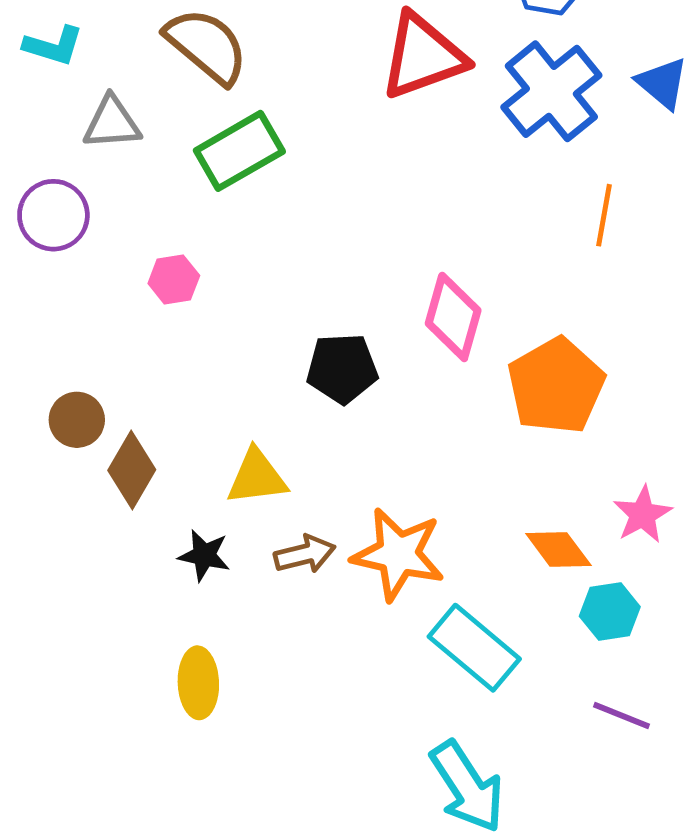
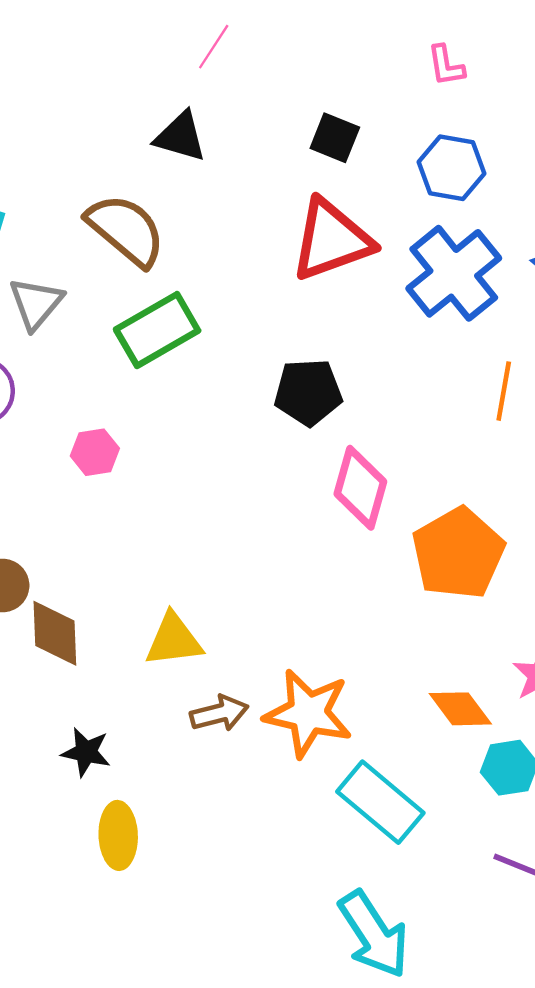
gray triangle: (112, 123) -> (36, 303), turned -46
black pentagon: (342, 368) -> (308, 392), moved
brown diamond: (132, 470) -> (55, 633), turned -32
black star: (204, 555) -> (86, 752), moved

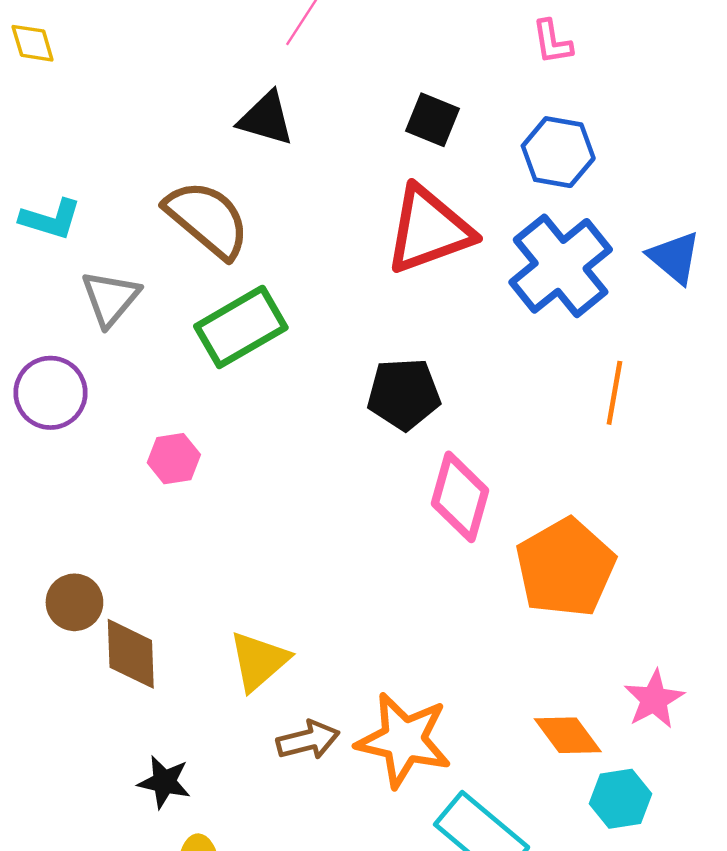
yellow triangle: (174, 640) -> (259, 661), turned -34

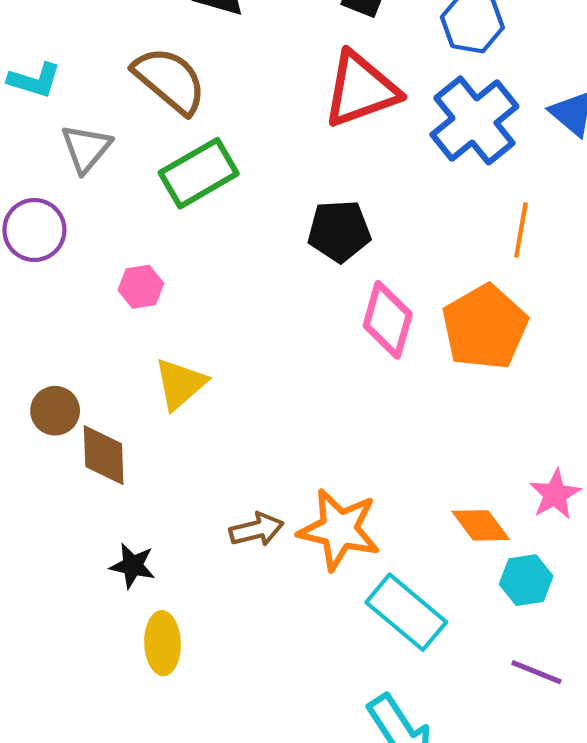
orange pentagon: (565, 568) -> (485, 327), moved
yellow triangle: (259, 661) -> (180, 384), moved

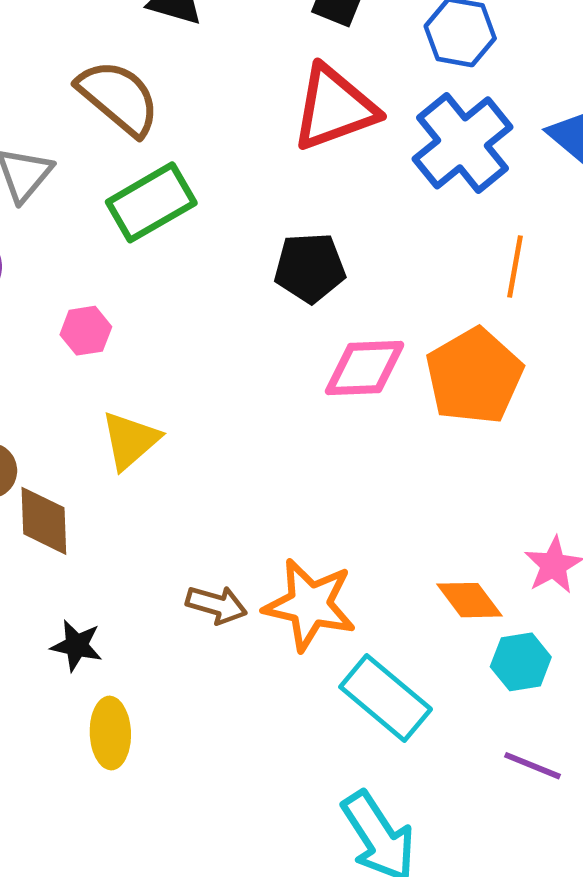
pink diamond: (388, 320) -> (365, 368), turned 72
brown arrow: (257, 530) -> (216, 605), turned 30

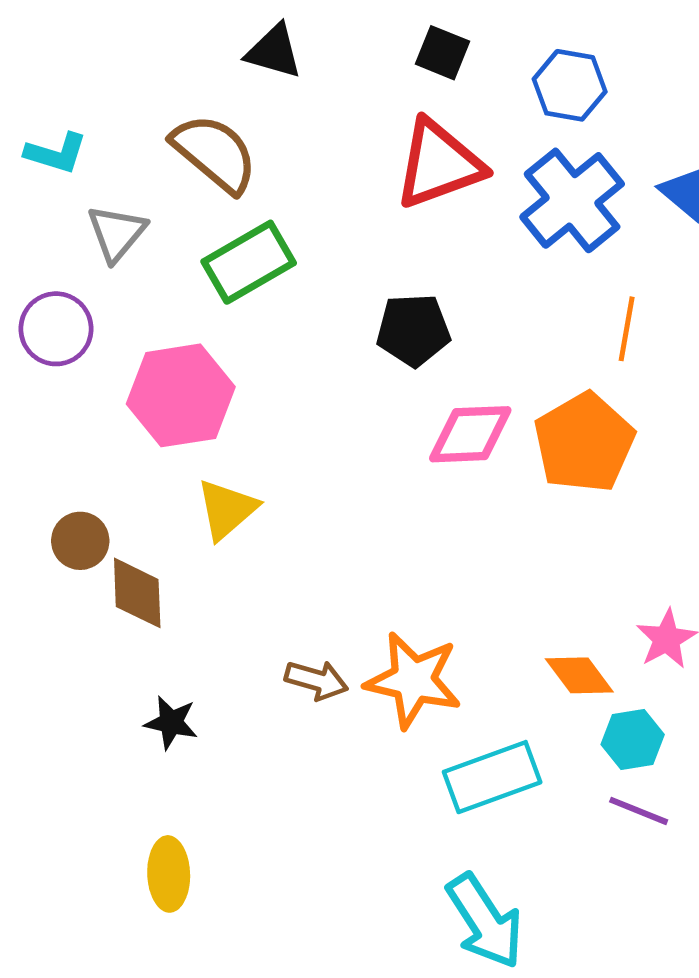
pink hexagon: (86, 331) -> (181, 395), size x2.0
cyan rectangle: (386, 698) -> (492, 777), turned -60
yellow ellipse: (110, 733) -> (169, 874), moved
purple line: (532, 766) -> (639, 811), moved

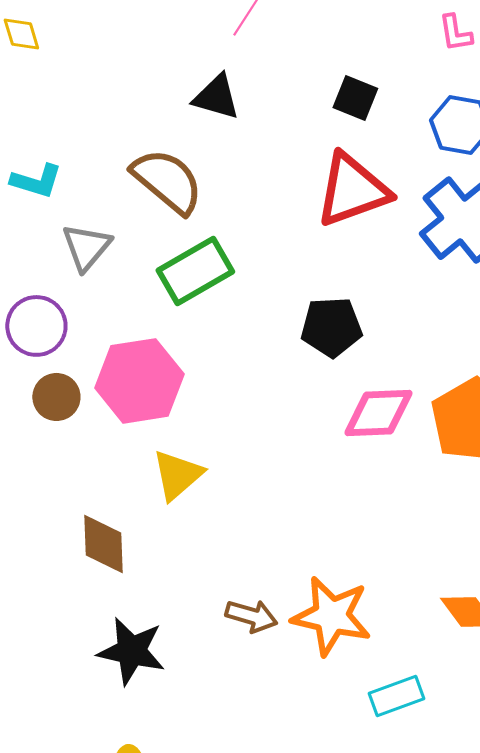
brown circle: (80, 541) -> (56, 397), moved
black star: (171, 723) -> (131, 651), size x1.5
cyan rectangle: (492, 777) -> (396, 696), size x0.7

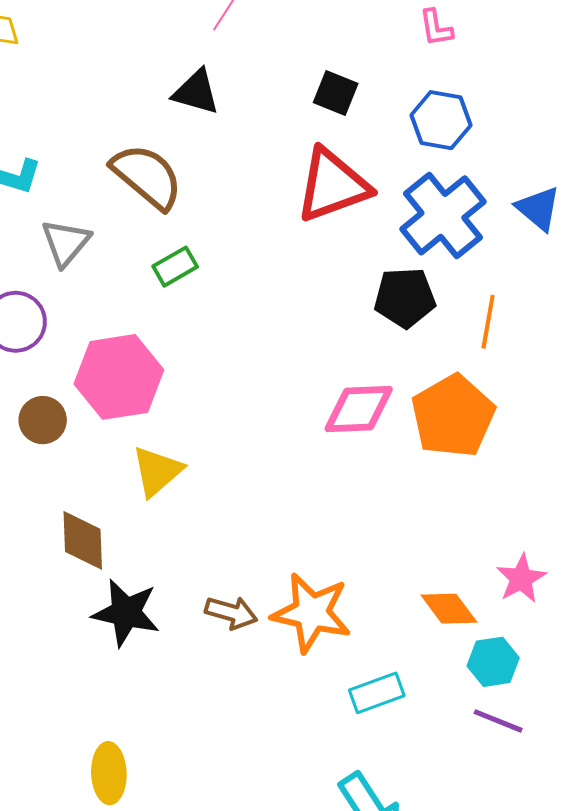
green rectangle: (195, 271) -> (175, 267), size x0.6
black pentagon: (331, 327) -> (405, 298), moved
brown circle: (56, 397) -> (43, 420), moved
black star: (131, 651) -> (126, 613), moved

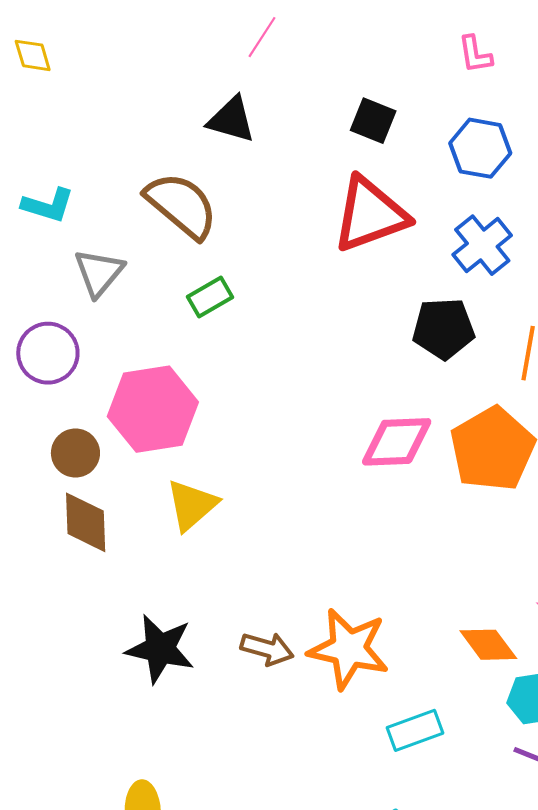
blue cross: (443, 215) -> (482, 245), size x0.7
brown diamond: (83, 540) -> (86, 522), moved

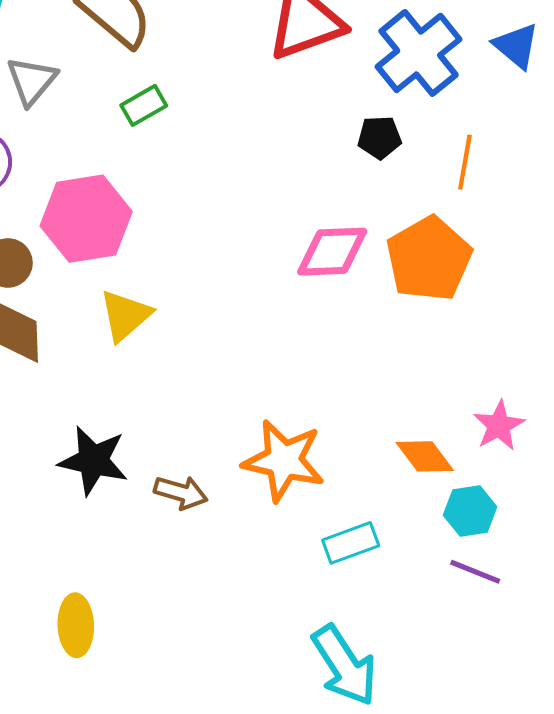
blue cross: (482, 245) -> (419, 53), size x1.4
black pentagon: (443, 329) -> (379, 137), size x0.7
brown arrow: (267, 649) -> (181, 492), moved

